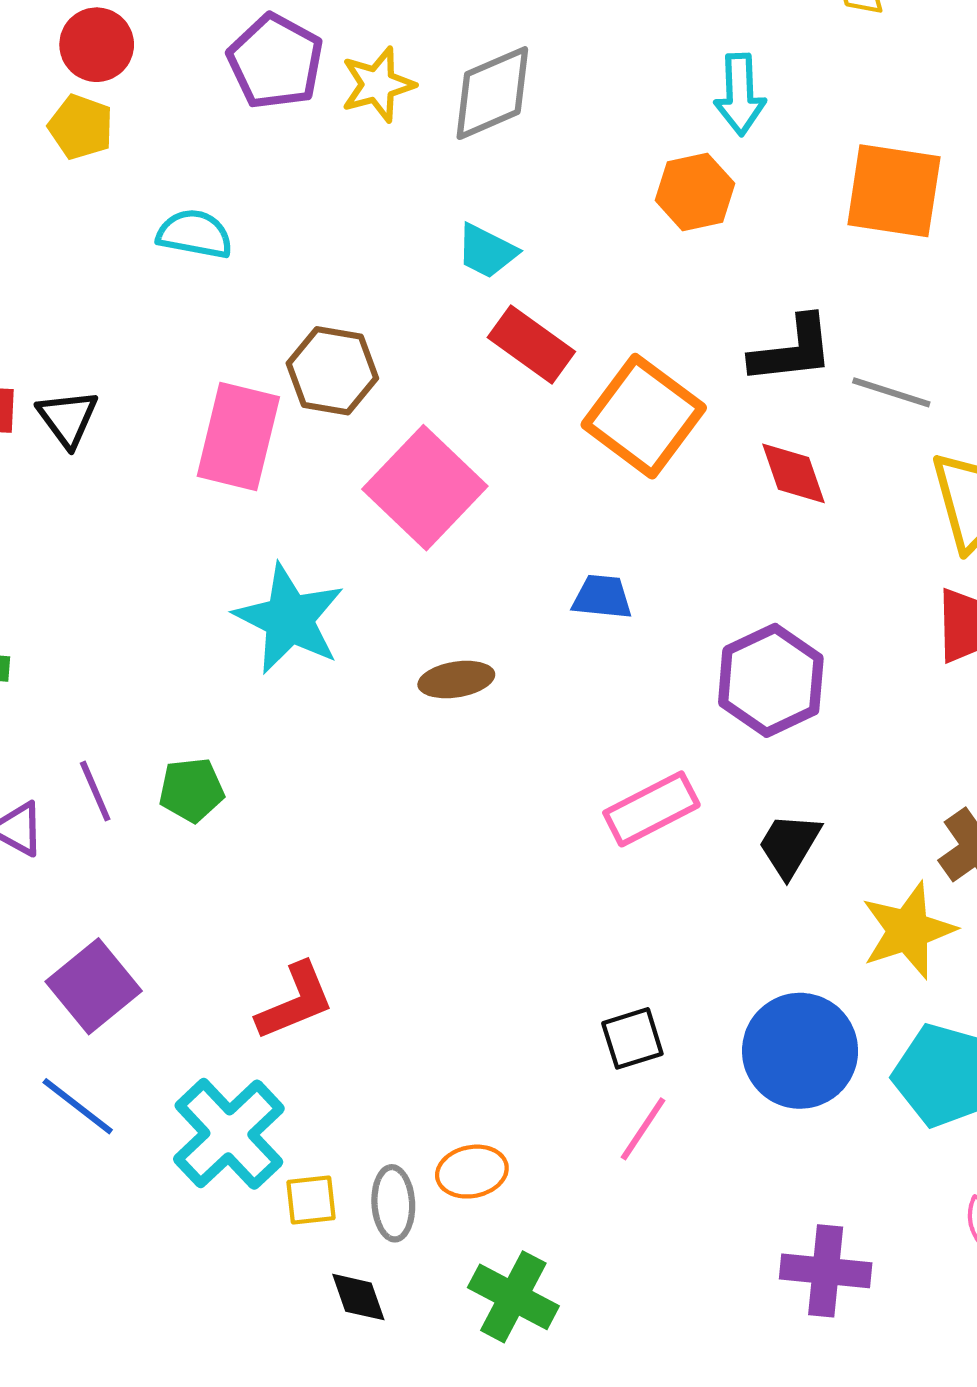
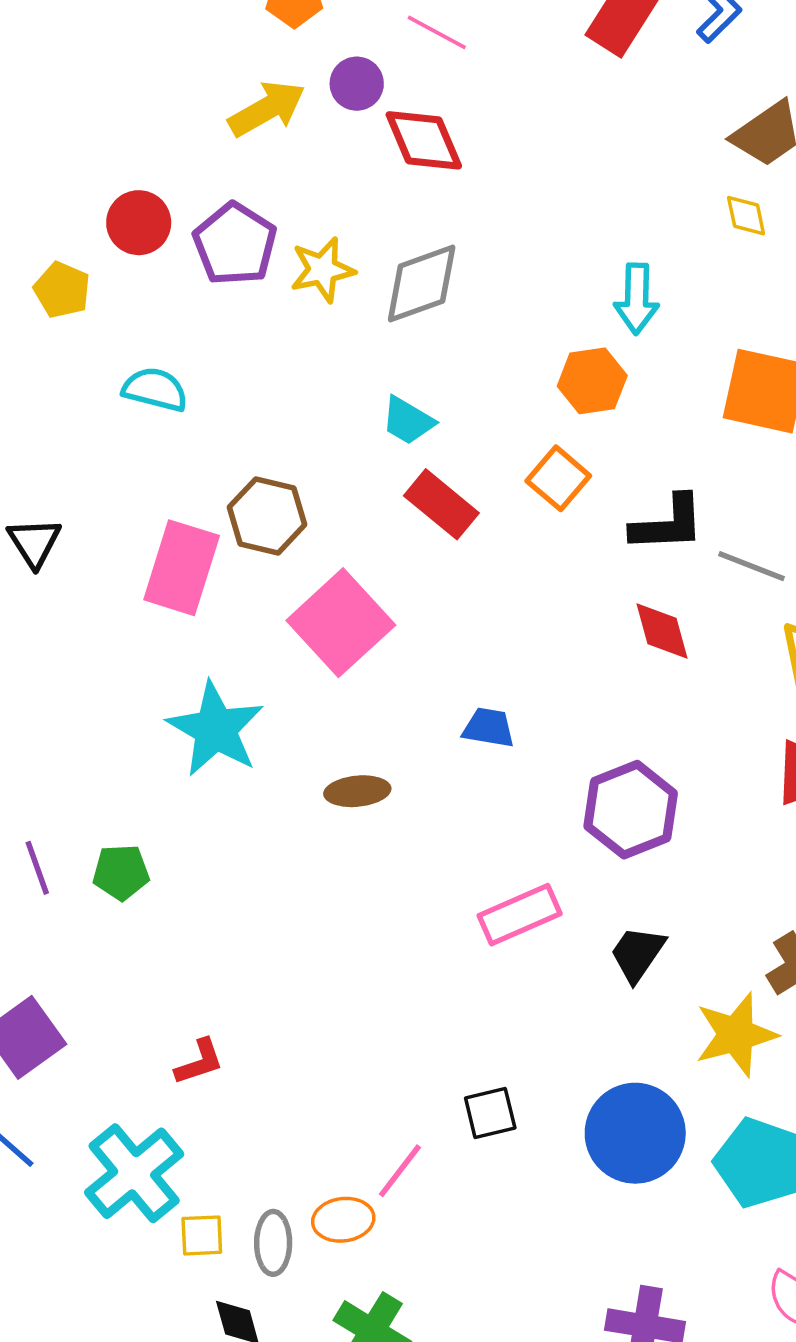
red circle: (97, 45) -> (139, 223), moved
orange square: (644, 416) -> (558, 478), moved, size x0.6
red L-shape: (295, 1001) -> (199, 1062), size x0.7
pink line: (643, 1129) -> (400, 1171), moved

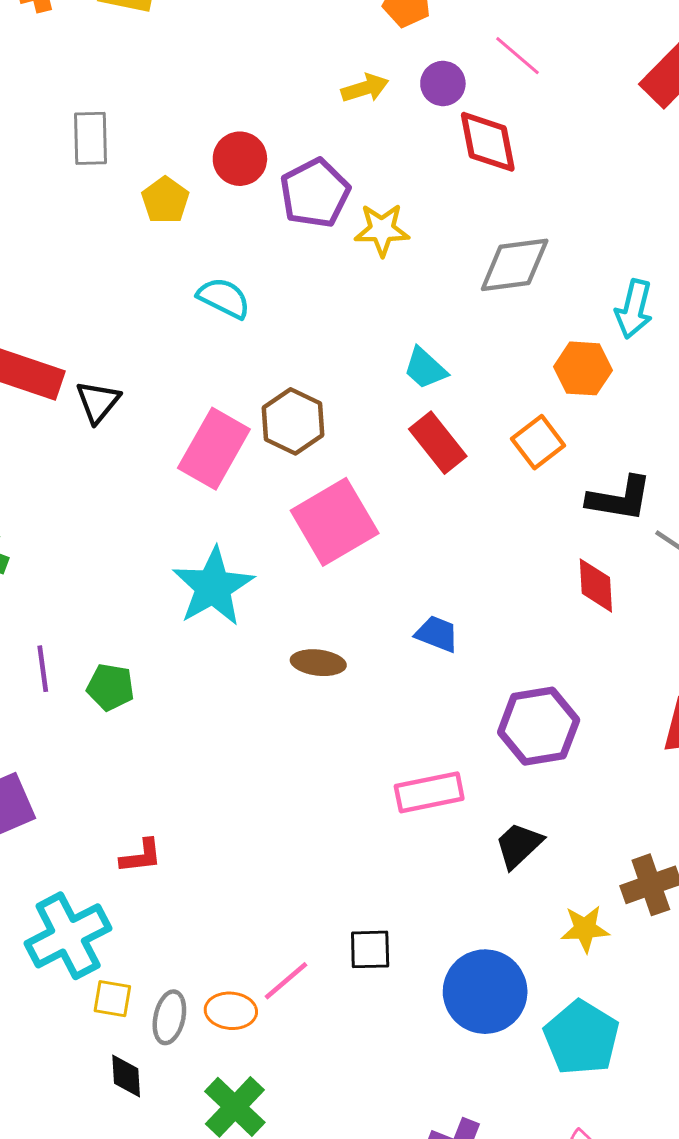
yellow arrow: (267, 109) -> (365, 88), size x0.7
gray diamond: (422, 284) -> (515, 265), moved
yellow star: (736, 1035) -> (585, 929), size x0.7

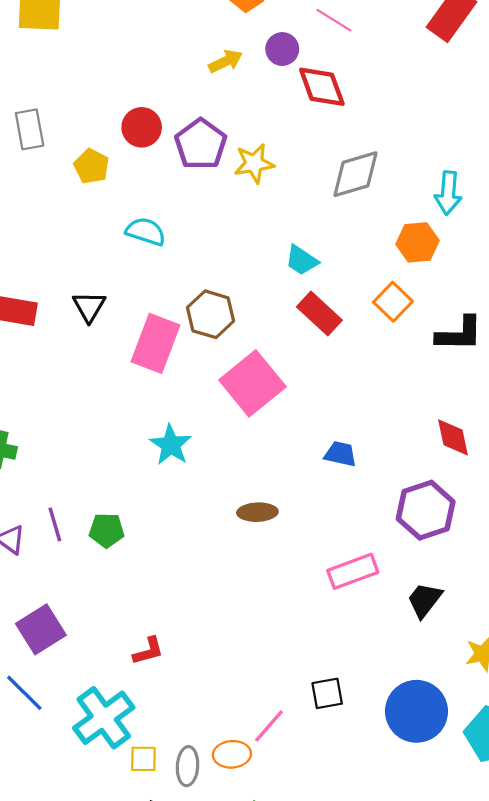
black triangle: (98, 402) -> (89, 307), moved
red diamond: (596, 585) -> (453, 437), moved
cyan star: (213, 587) -> (171, 445), size x0.7
brown ellipse: (318, 663) -> (257, 512), moved

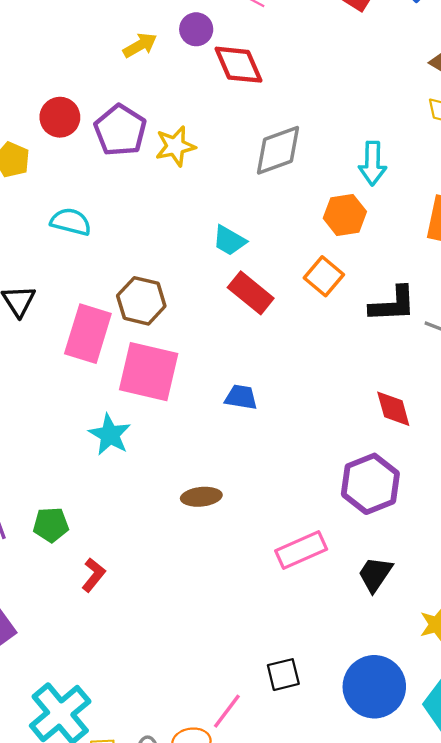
pink square: (252, 383) -> (149, 372), moved, turned -34
blue trapezoid: (340, 454) -> (241, 397), moved
red L-shape: (148, 651) -> (94, 575), moved, turned -32

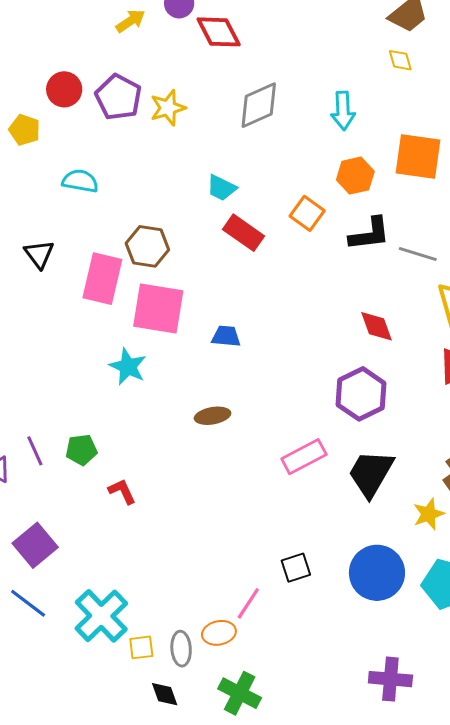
orange hexagon: (345, 215) -> (355, 176), moved
blue trapezoid: (241, 397) -> (226, 336), moved
black trapezoid: (375, 574) -> (371, 473), size x1.5
red L-shape: (94, 575) -> (122, 491), turned -60

